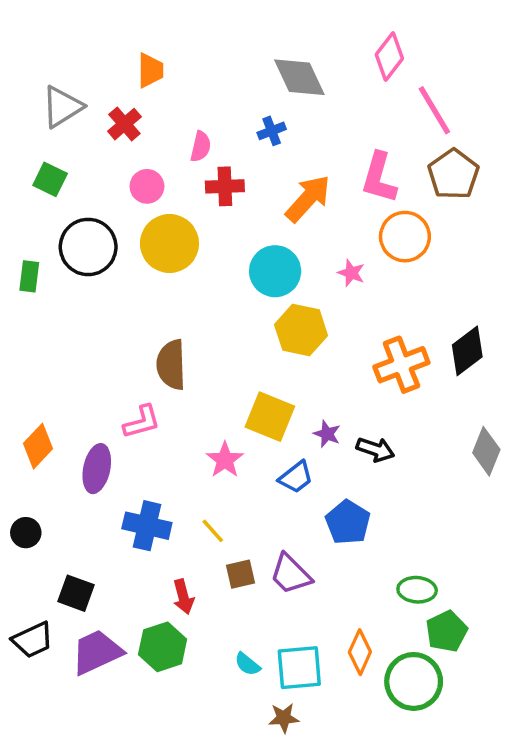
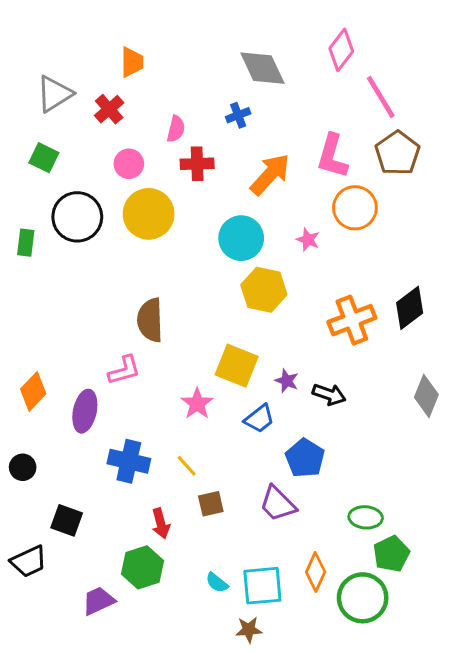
purple trapezoid: (291, 574) -> (278, 504), moved
purple trapezoid: (97, 652) -> (99, 601), moved, size x0.7

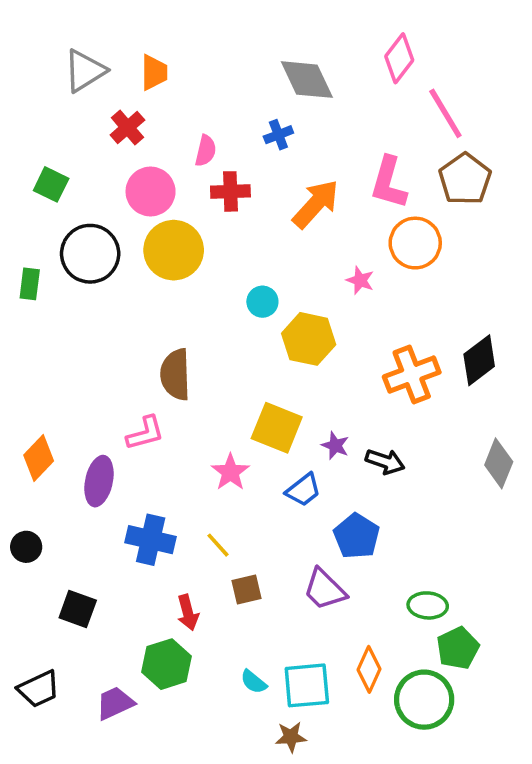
gray triangle: (54, 94) -> (85, 71), moved
pink circle: (129, 164) -> (151, 191), size x1.4
cyan circle: (241, 238) -> (262, 302), moved, size x0.6
black trapezoid: (29, 561) -> (39, 689), moved

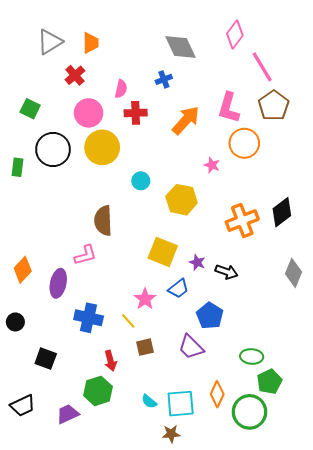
cyan circle: (262, 302) -> (141, 181), moved
pink star: (230, 472) -> (145, 299), moved

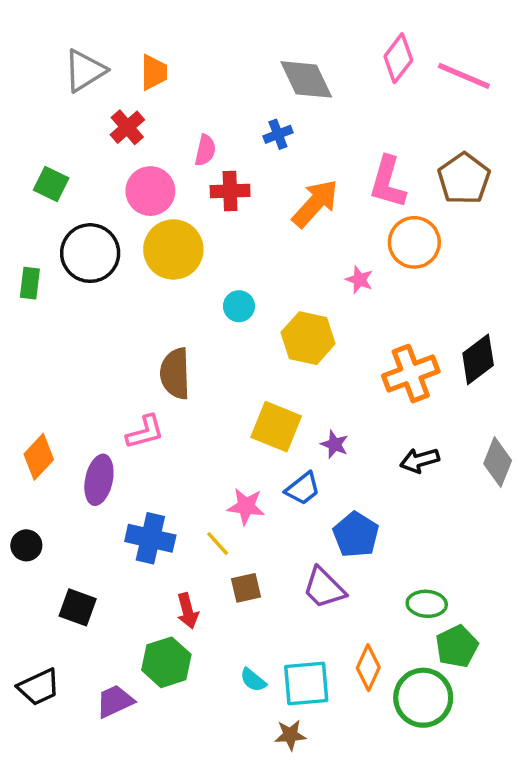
pink line: (262, 67) -> (464, 76), moved, turned -36
black arrow: (227, 272) -> (420, 460), moved, turned 145
pink star: (145, 299) -> (246, 506), turned -30

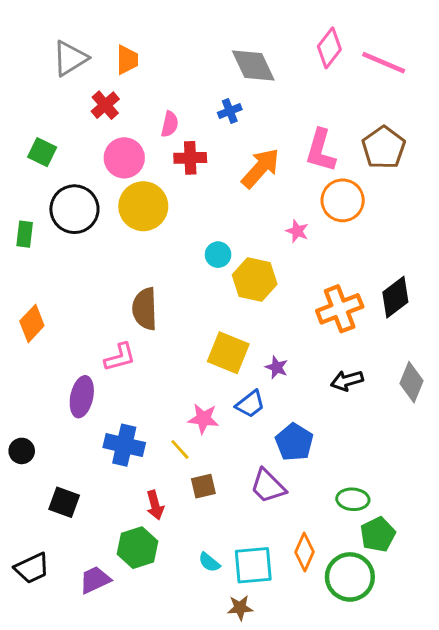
cyan circle: (239, 306) -> (218, 255), moved
orange diamond: (39, 457) -> (32, 323), moved

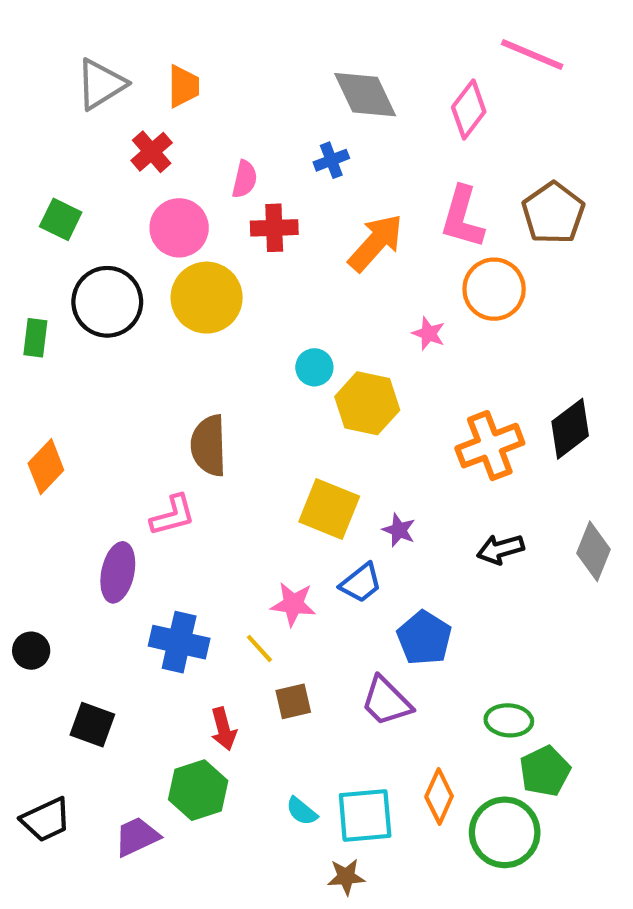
pink diamond: (329, 48) -> (469, 109), moved
pink line: (384, 63) -> (532, 55), moved

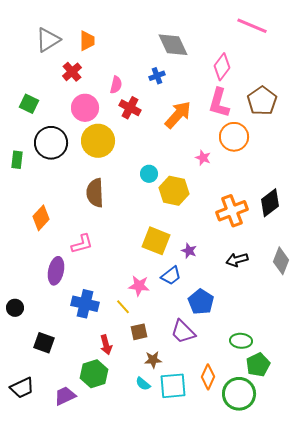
pink diamond: (469, 109) -> (222, 67), moved
red cross: (274, 228) -> (130, 108), turned 30
brown semicircle: (209, 446) -> (95, 193), moved
orange diamond: (46, 467) -> (41, 218), moved
brown star: (346, 877) -> (153, 360), moved

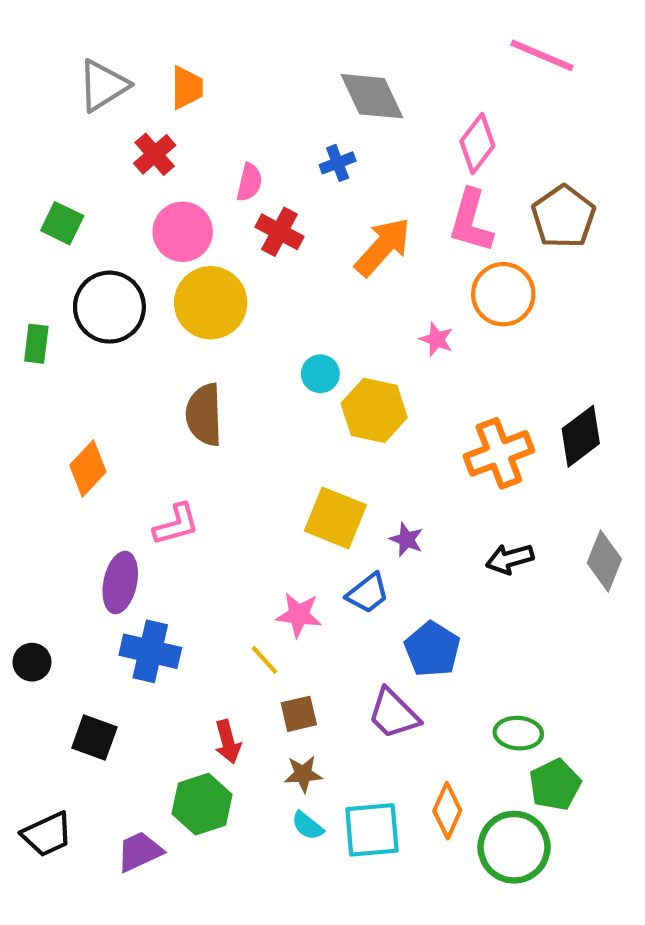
blue cross: (85, 304) -> (150, 651), moved
brown star: (153, 360) -> (303, 774), moved

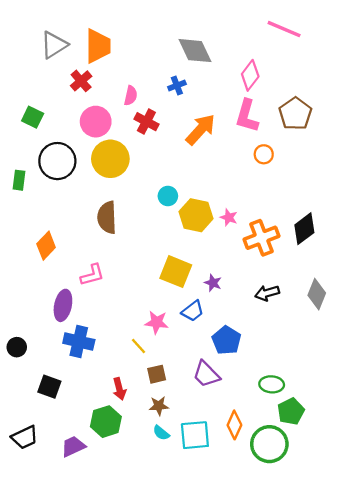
orange trapezoid: (187, 88) -> (98, 46), size x1.5
orange circle: (503, 294) -> (264, 154), size x0.6
pink star: (437, 339) -> (229, 217), moved

